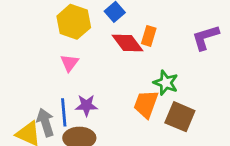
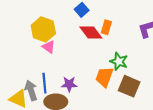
yellow hexagon: (74, 22) -> (43, 29), moved
pink triangle: (69, 63) -> (49, 47), turned -32
purple star: (86, 105) -> (69, 84), moved

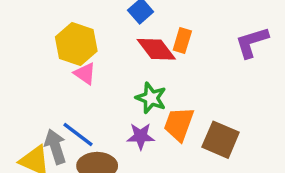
green star: (119, 61) -> (151, 98), moved
blue line: (44, 83) -> (78, 134), turned -48
purple star: (69, 84) -> (141, 136), moved

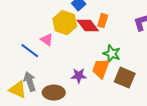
yellow hexagon: (76, 44) -> (65, 23), moved
green star: (151, 98) -> (112, 54), moved
blue line: (78, 134) -> (30, 51), moved

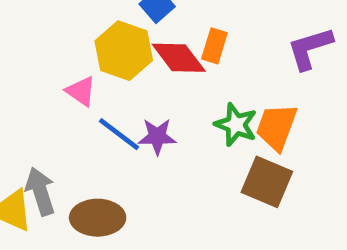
blue line: (30, 51) -> (119, 134), moved
orange trapezoid: (101, 69) -> (276, 127), moved
purple star: (79, 76) -> (157, 137), moved

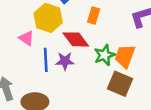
red diamond: (179, 58) -> (76, 39), moved
green star: (236, 125) -> (104, 55), turned 30
blue line: (119, 134) -> (46, 60), turned 50

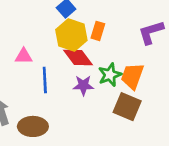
yellow hexagon: (48, 18) -> (71, 35), moved
pink triangle: (26, 38) -> (24, 56), turned -35
purple star: (65, 61) -> (83, 85), moved

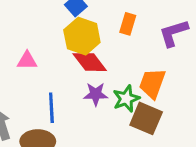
orange rectangle: (98, 31) -> (128, 24), moved
green star: (110, 75) -> (126, 99), moved
blue line: (45, 80) -> (51, 108), moved

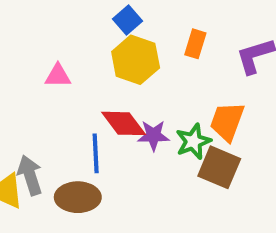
pink triangle: (27, 60) -> (58, 76), moved
red diamond: (90, 62) -> (124, 123), moved

